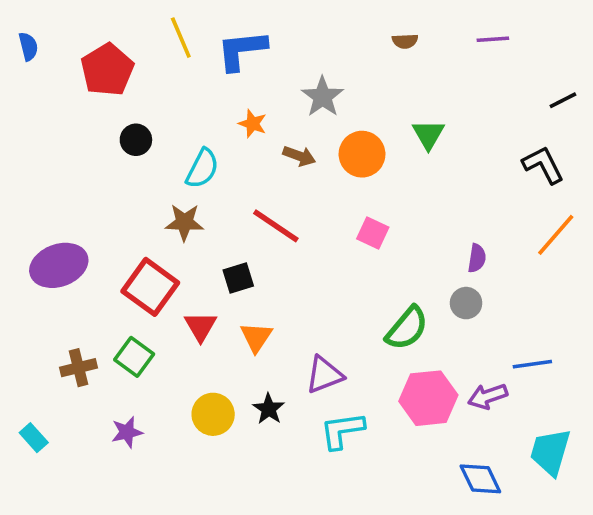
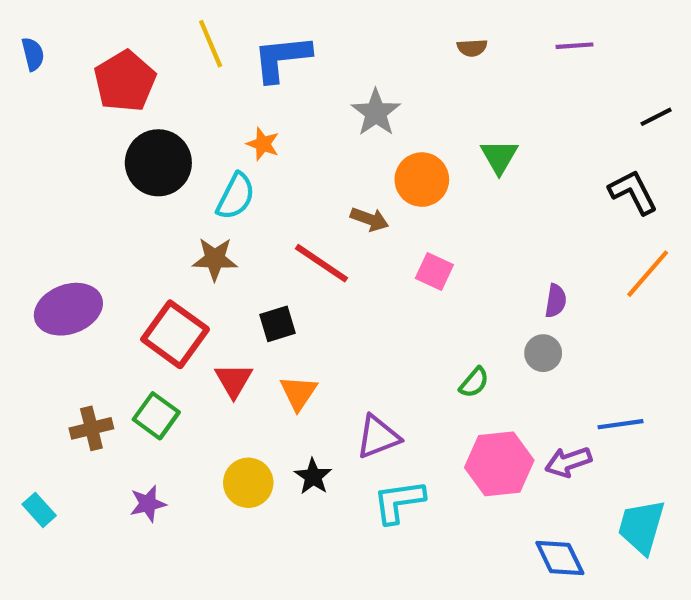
orange star: (253, 124) -> (263, 144), moved
black circle: (136, 140) -> (158, 163), size x1.8
brown arrow: (299, 156) -> (370, 219), moved
green semicircle: (407, 328) -> (474, 382), size x0.6

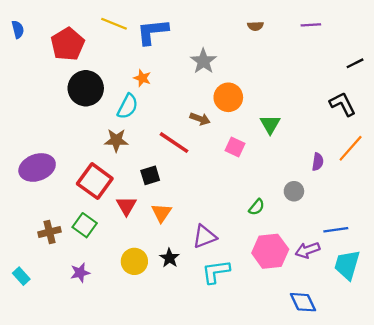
yellow line: (211, 44) -> (114, 24), turned -45
green triangle: (499, 157) -> (270, 124), moved
purple semicircle: (556, 301) -> (318, 162), moved
cyan trapezoid: (641, 527) -> (347, 265), moved

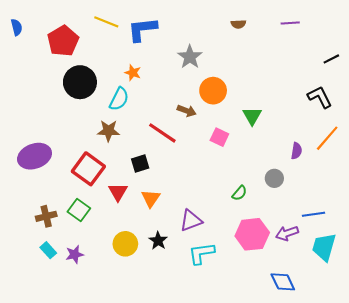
cyan rectangle: (21, 276) -> (48, 250), moved

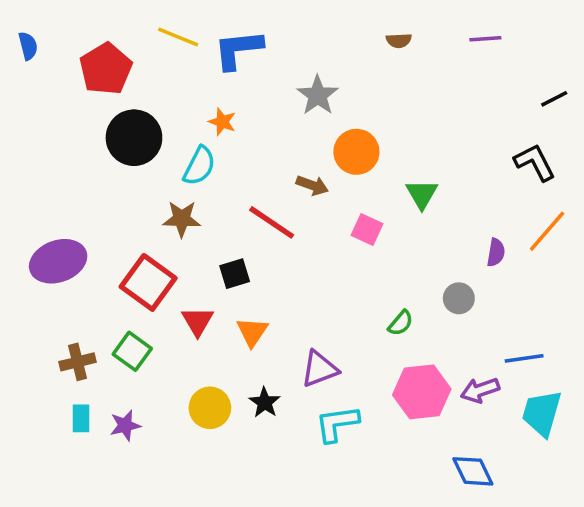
cyan rectangle: (48, 250) -> (81, 418), turned 42

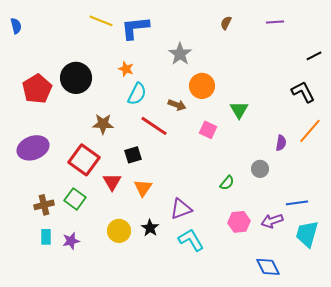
brown semicircle: (399, 41) -> (226, 23), turned 120
red pentagon: (106, 69) -> (37, 89), moved
cyan semicircle: (199, 166) -> (137, 94), moved
pink hexagon: (422, 392) -> (239, 222), size x0.7
cyan L-shape: (337, 424) -> (191, 240), turned 68

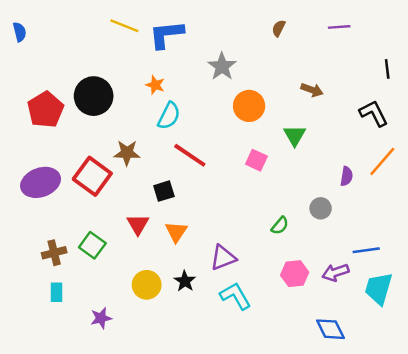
black line: (314, 56) -> (387, 69), turned -70
brown arrow: (177, 105) -> (312, 90), moved
red square: (84, 160) -> (92, 176), moved
purple star: (71, 241) -> (101, 318), moved

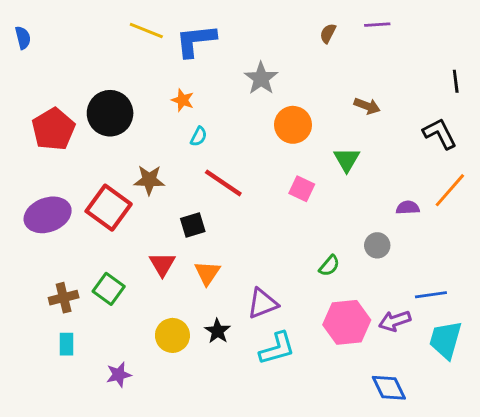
purple line: (339, 27) -> (377, 25), moved
cyan semicircle: (169, 116) -> (199, 136), size x0.6
purple semicircle: (346, 176) -> (408, 208), turned -102
pink hexagon: (295, 274) -> (347, 322), size x1.4
cyan L-shape: (235, 296) -> (277, 348), turned 104

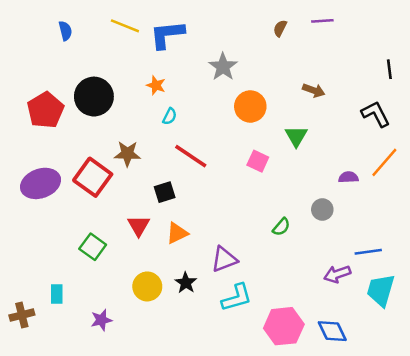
blue semicircle: (23, 38) -> (65, 31), moved
orange triangle: (207, 273) -> (177, 233), turned 30
brown cross: (64, 298) -> (22, 315), moved
pink hexagon: (347, 322) -> (284, 326), moved

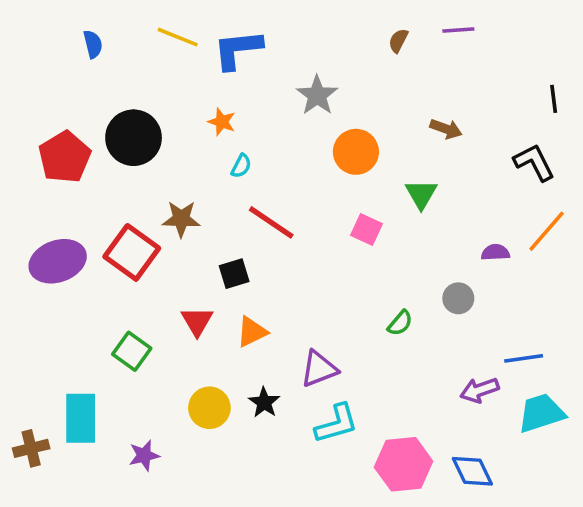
cyan trapezoid: (381, 290) -> (541, 413), turned 56
cyan rectangle: (57, 294) -> (81, 418), size x1.8

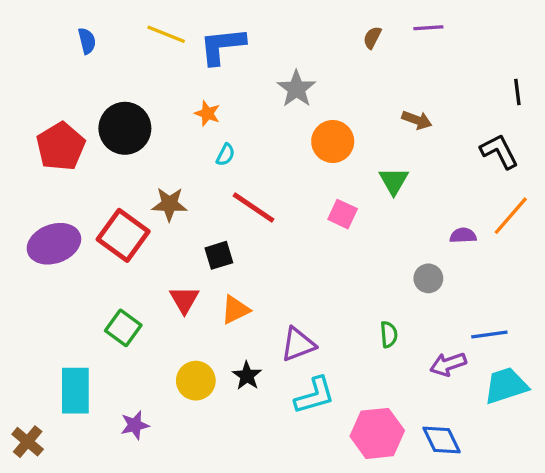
green semicircle: (400, 323) -> (389, 334), moved, turned -45
brown cross: (31, 448) -> (28, 442), moved, turned -36

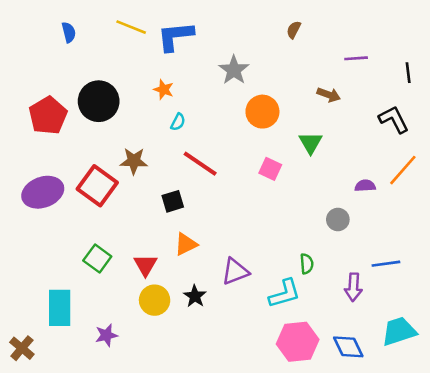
purple line: (428, 28) -> (356, 58), moved
red triangle: (184, 300) -> (145, 265), moved
purple arrow: (448, 364) -> (353, 287), turned -68
cyan trapezoid: (506, 386) -> (399, 331), moved
cyan L-shape: (315, 395) -> (285, 294), moved

